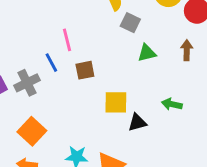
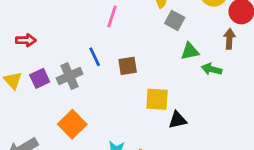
pink line: (67, 40) -> (112, 17), moved, turned 30
brown arrow: (187, 50) -> (229, 39), moved
green arrow: (172, 104) -> (212, 69), moved

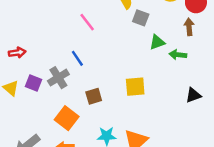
pink line: (112, 17) -> (87, 22), turned -48
brown square: (128, 66) -> (94, 96), moved
purple square: (40, 78) -> (33, 83), turned -35
black triangle: (178, 120) -> (193, 95), moved

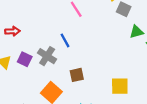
gray cross: (58, 78) -> (47, 56), turned -30
yellow square: (135, 87) -> (120, 86), moved

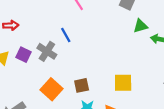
brown square: (77, 75) -> (82, 85), moved

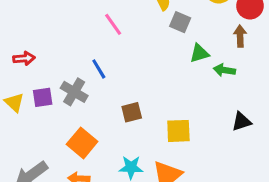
purple square: (23, 55) -> (43, 97), turned -32
brown square: (82, 85) -> (132, 112), moved

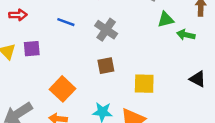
blue line: (99, 69) -> (66, 22), moved, turned -42
gray cross: (74, 92) -> (106, 30), moved
black triangle: (241, 122) -> (198, 79), turned 42

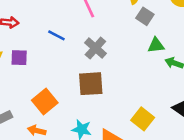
brown square: (106, 66) -> (91, 84), size x1.5
yellow square: (144, 84) -> (143, 119), moved, turned 30

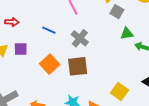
orange square: (45, 102) -> (50, 64), moved

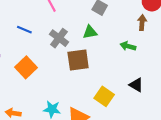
green triangle: (127, 34) -> (90, 32), moved
brown square: (78, 66) -> (78, 60), moved

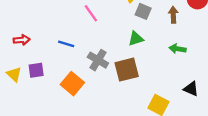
brown arrow: (142, 23) -> (173, 15), moved
gray cross: (59, 38) -> (98, 60), moved

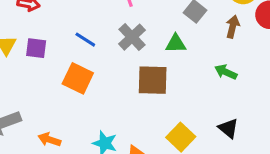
blue line: (66, 44) -> (85, 40), moved
gray cross: (98, 60) -> (132, 37), moved
orange square: (72, 84) -> (78, 78), turned -30

